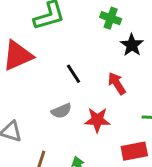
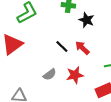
black line: (73, 74) -> (62, 47), moved

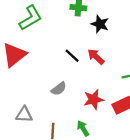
red star: (75, 75) -> (94, 99), moved

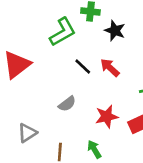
green L-shape: (31, 18) -> (63, 32), moved
gray triangle: (24, 115) -> (27, 133), turned -36

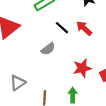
gray semicircle: (67, 104) -> (48, 49), moved
green arrow: (94, 149) -> (73, 95), turned 32

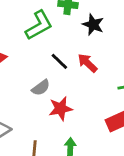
red star: (82, 68) -> (61, 109), moved

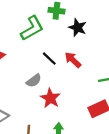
red star: (61, 109) -> (50, 98), turned -30

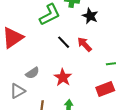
gray semicircle: (34, 81) -> (32, 73), moved

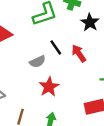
gray semicircle: (32, 73) -> (38, 62), moved

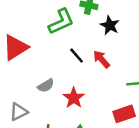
gray semicircle: (38, 62) -> (46, 86), moved

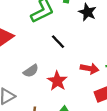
red arrow: (102, 59) -> (90, 69), moved, turned 144

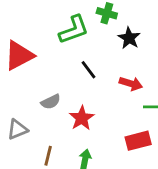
red arrow: (90, 69) -> (131, 84), moved

